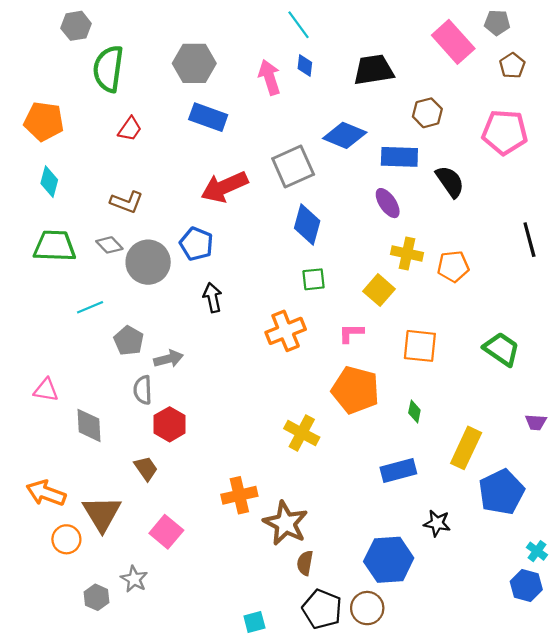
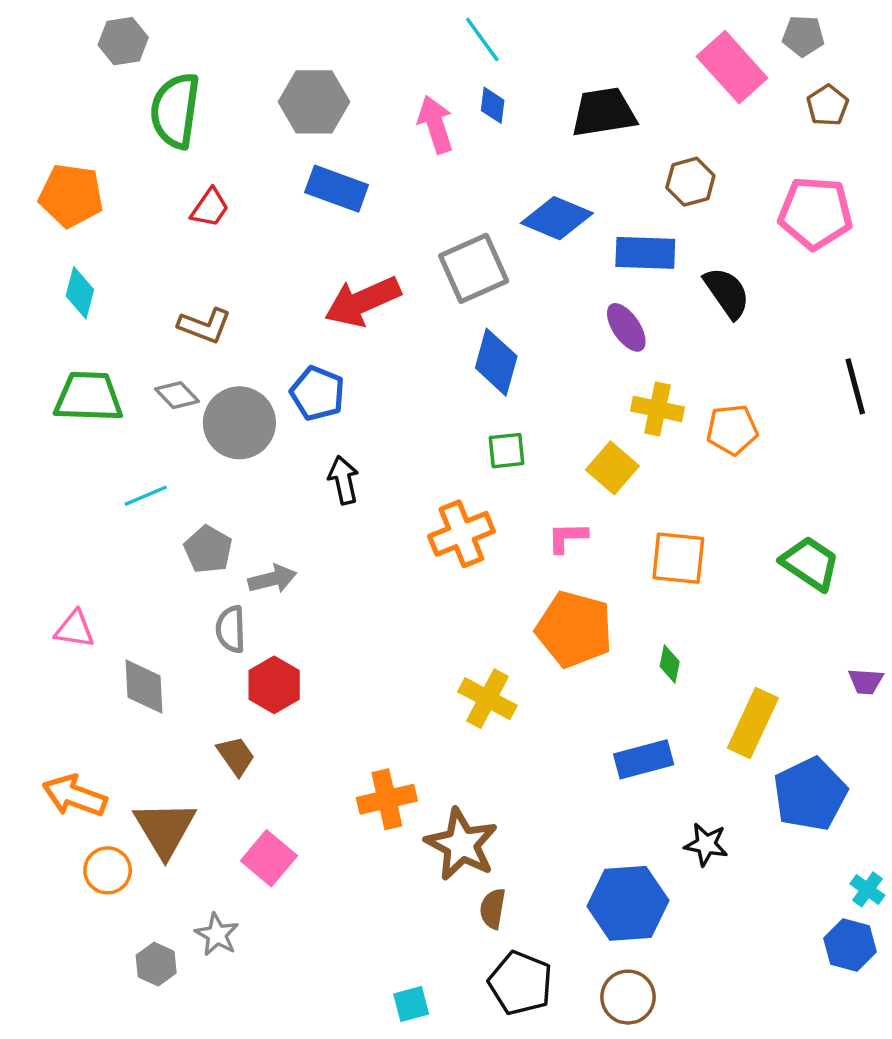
brown circle: (367, 608) -> (628, 997), moved

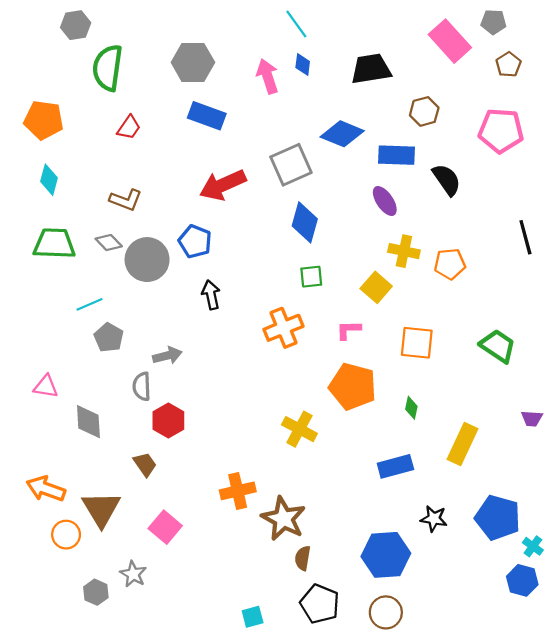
gray pentagon: (208, 549) -> (109, 337), moved
blue pentagon: (810, 794) -> (498, 518), moved, turned -30

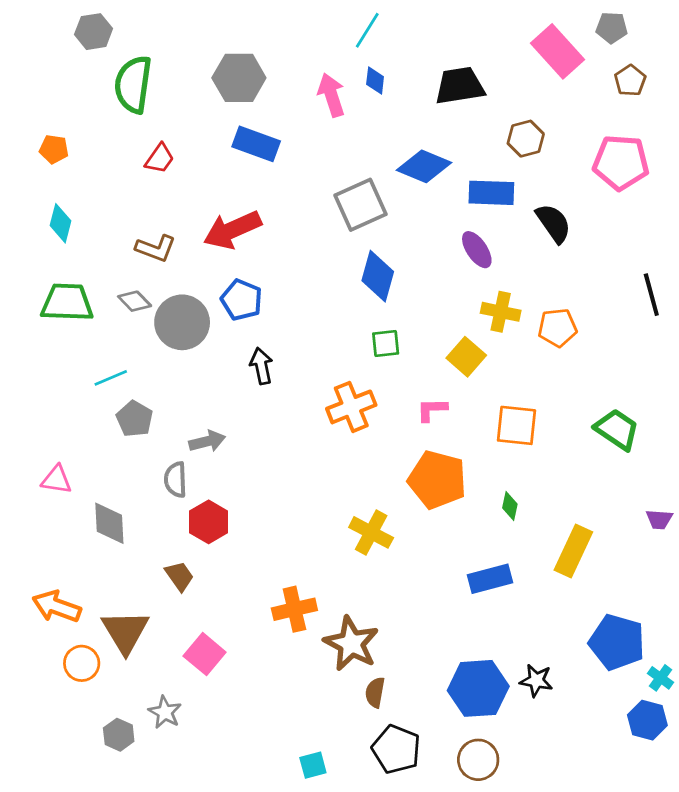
cyan line: (296, 24) -> (367, 30), turned 68
orange pentagon: (44, 120) -> (54, 149), size x0.6
red arrow: (223, 185) -> (232, 230), moved
black star: (434, 519) -> (536, 681), moved

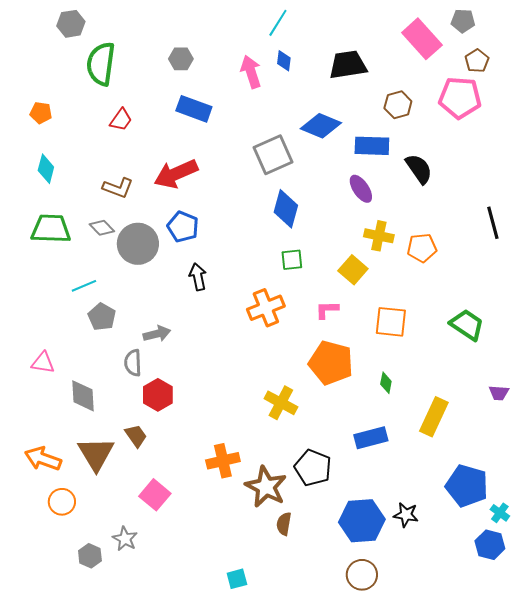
gray hexagon: (239, 78) -> (181, 59), size x0.6
pink pentagon: (621, 162) -> (460, 98), moved
brown triangle: (125, 632) -> (96, 454), moved
black pentagon: (396, 749) -> (313, 468), moved

